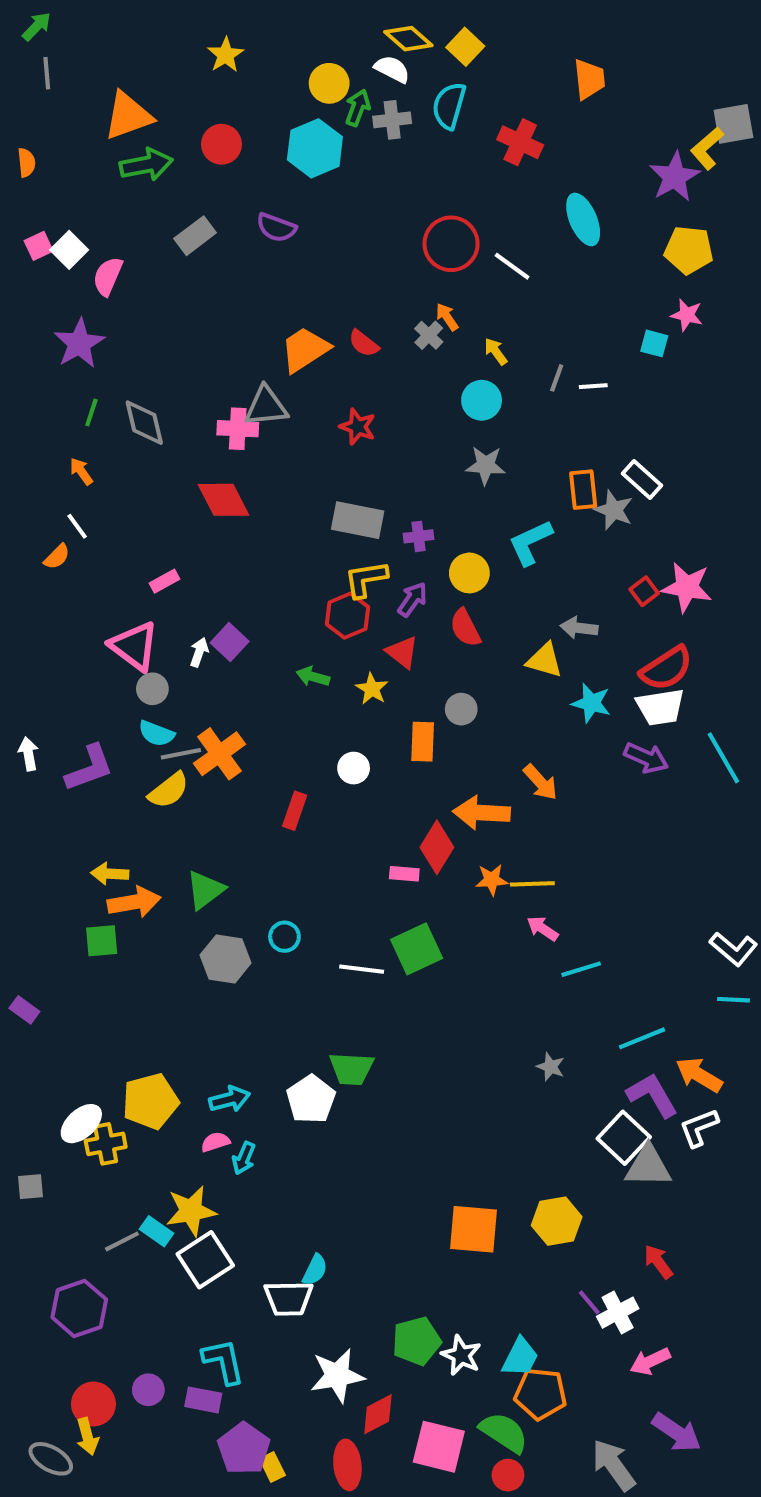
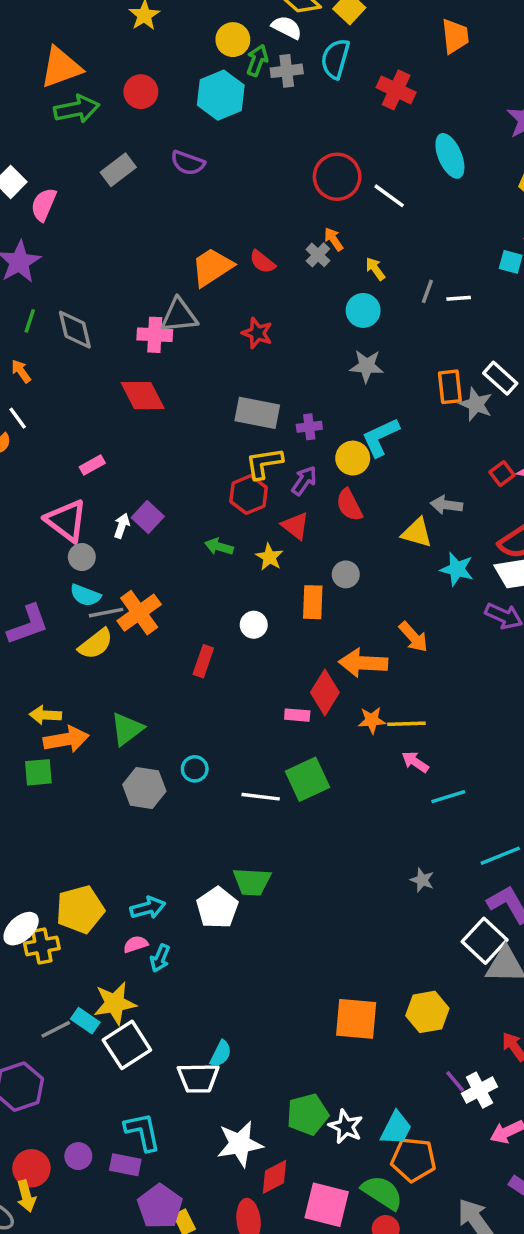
cyan L-shape: (530, 542) -> (380, 437), moved

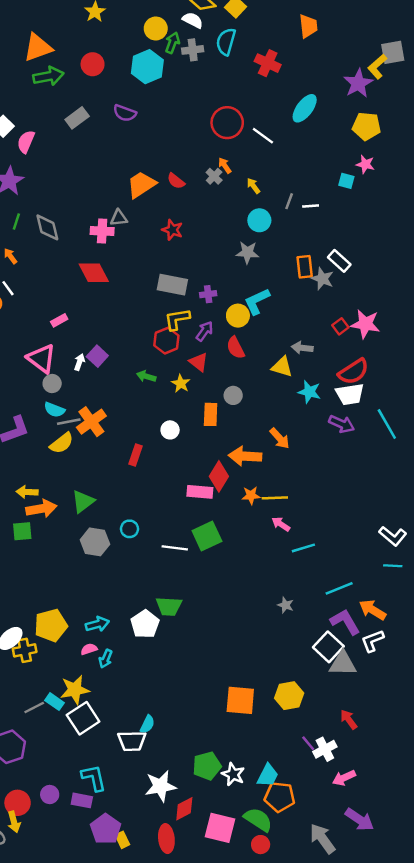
cyan ellipse: (450, 156) -> (305, 108), turned 60
cyan circle: (363, 310) -> (259, 220), moved
gray triangle: (179, 316) -> (119, 218), size x0.7
pink rectangle: (297, 715) -> (200, 492), size x1.5

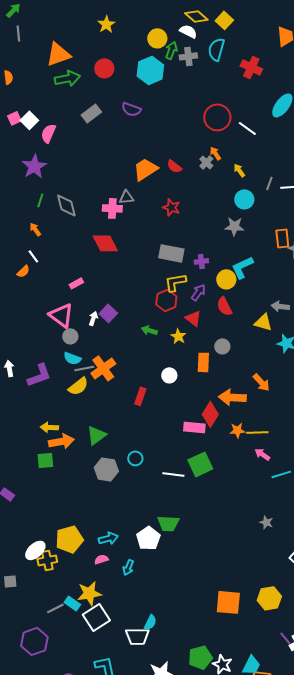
cyan arrow: (106, 659) -> (128, 567), moved

